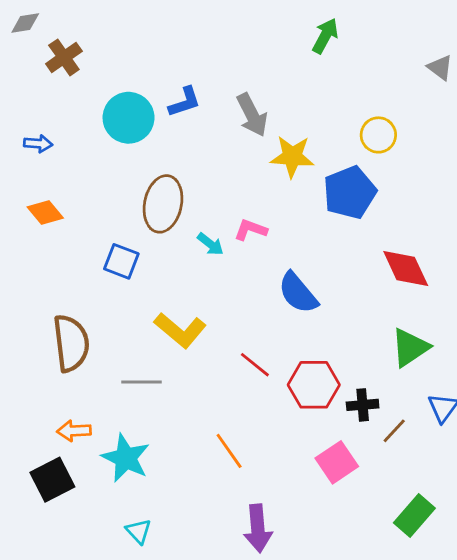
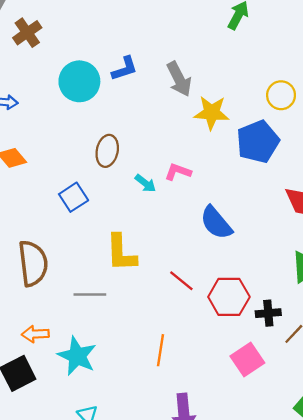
brown ellipse: (163, 204) -> (107, 151), size x0.7
blue square: (121, 261) -> (74, 197), turned 36
yellow L-shape: (180, 330) -> (121, 253), turned 48
orange line: (229, 451) -> (161, 350), turned 44

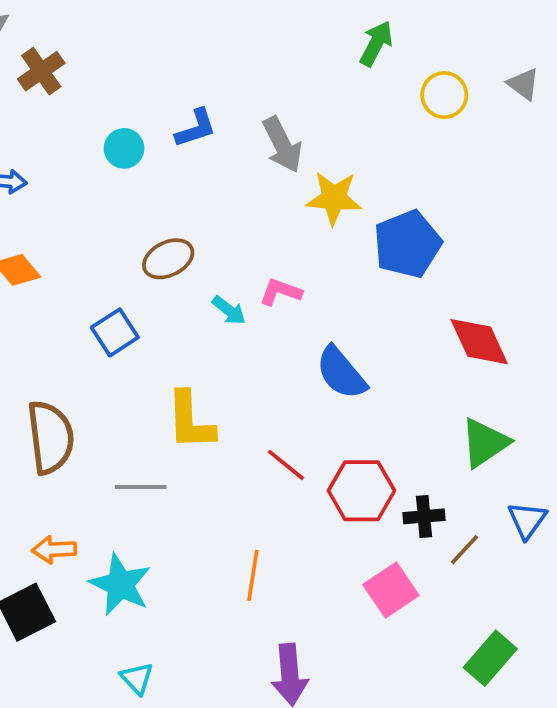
cyan circle: (79, 81) -> (124, 148), size x0.6
yellow circle: (281, 95) -> (444, 95), moved
brown ellipse: (107, 151) -> (168, 259), turned 52

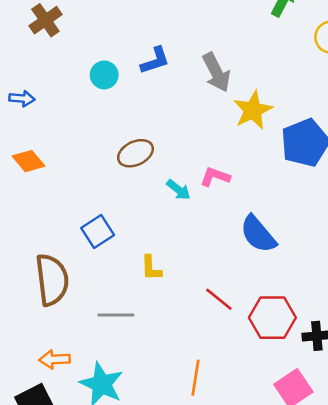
yellow star: (334, 198) -> (253, 110), turned -30
blue square: (115, 332) -> (98, 231), moved
yellow L-shape: (190, 421) -> (151, 268), size x0.6

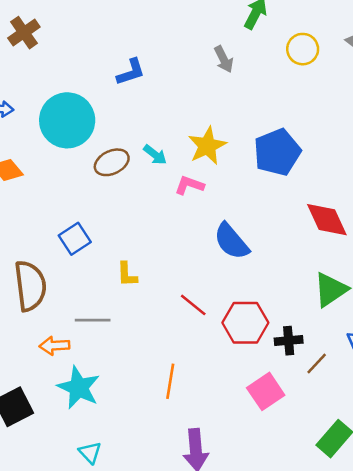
gray arrow: (216, 72) -> (224, 59), moved, size x0.7
cyan circle: (104, 75) -> (67, 120), moved, size x2.0
yellow star: (253, 110) -> (207, 146), moved
cyan arrow: (179, 190) -> (155, 155), moved
orange arrow: (55, 359) -> (54, 346), moved

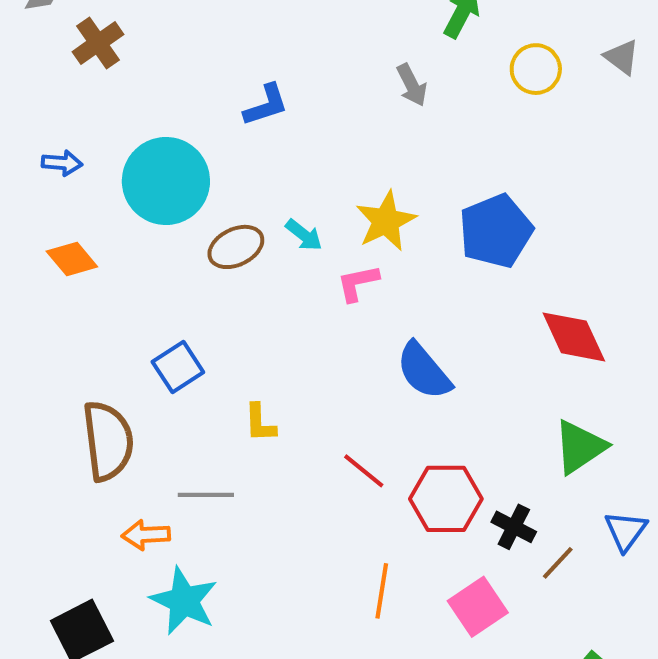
pink L-shape: (189, 185) -> (358, 283), turned -32
black cross: (289, 341) -> (514, 527), turned 32
orange line: (170, 381) -> (382, 591), moved

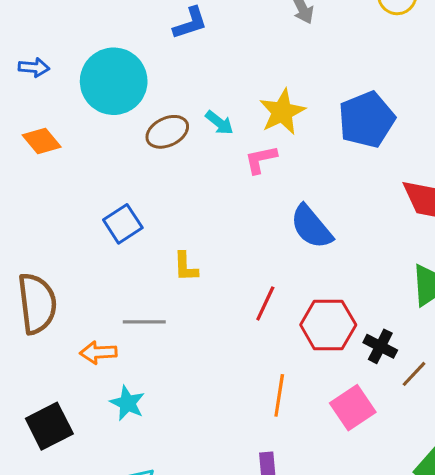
brown semicircle: (108, 441) -> (37, 303), moved
red line: (364, 471) -> (265, 303), turned 76
cyan star: (184, 601) -> (127, 403), size x0.7

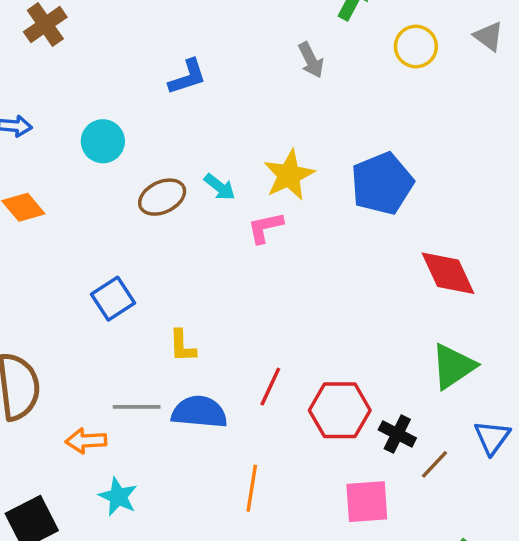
cyan circle: (114, 81) -> (103, 141), size x0.6
blue semicircle: (311, 227) -> (199, 412), moved, turned 135
orange line: (279, 395) -> (252, 488), moved
pink square: (353, 408) -> (367, 502), turned 30

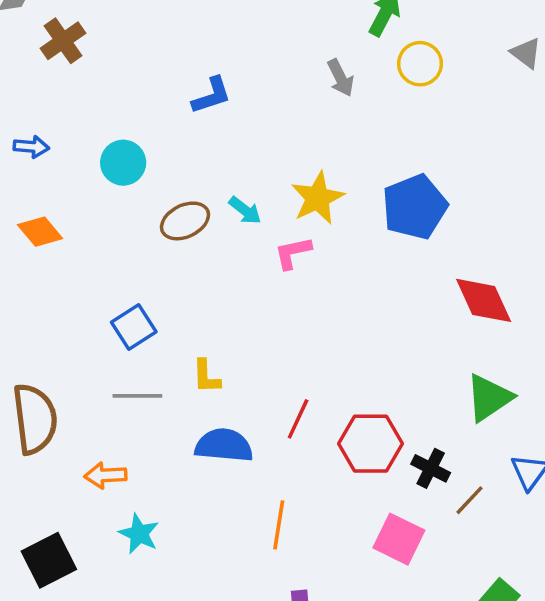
yellow circle: (416, 46) -> (420, 64), moved
gray line: (137, 407) -> (137, 396), moved
pink square: (367, 502) -> (399, 539), turned 30

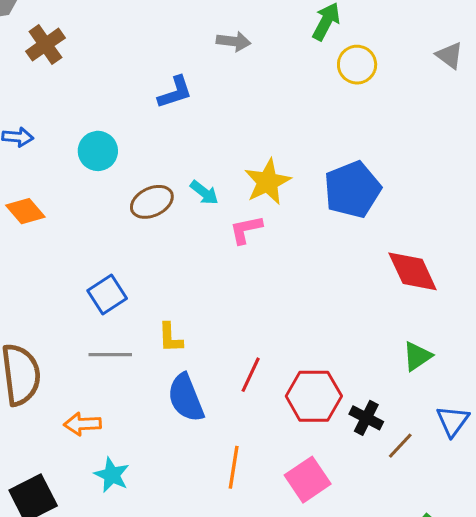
gray arrow: (340, 78) -> (234, 41), moved, turned -56
green triangle: (489, 398) -> (417, 356), size x0.7
blue semicircle: (224, 445) -> (186, 398), turned -117
pink square: (399, 539) -> (308, 480), moved, turned 30

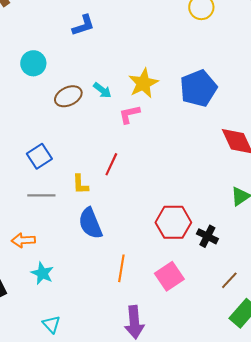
red line: (251, 375) -> (111, 164), moved
brown line: (400, 446) -> (229, 280), moved

